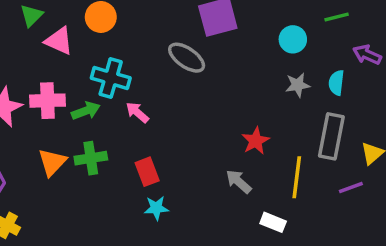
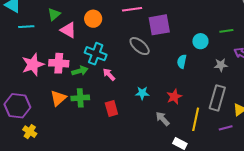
cyan semicircle: (336, 83) -> (182, 61), moved
gray star: (298, 85) -> (221, 65), moved
cyan star: (156, 208) -> (142, 93), moved

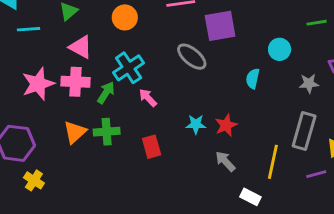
pink triangle: (68, 30) -> (81, 47), moved
green line: (226, 31) -> (317, 23), moved
cyan cross: (96, 54) -> (129, 68), turned 35
green arrow: (80, 71) -> (106, 93), turned -42
red star: (174, 97) -> (226, 125), moved

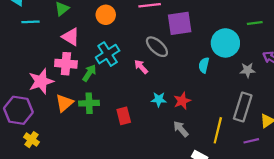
cyan circle: (280, 49) -> (225, 43), size x1.6
pink star: (38, 84) -> (41, 81), moved
pink arrow: (148, 98) -> (141, 67), moved

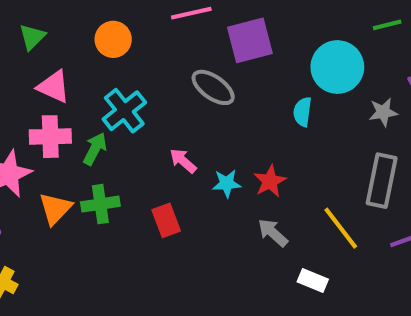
pink arrow: (141, 67) -> (183, 161), moved
yellow line: (218, 130) -> (341, 228), turned -45

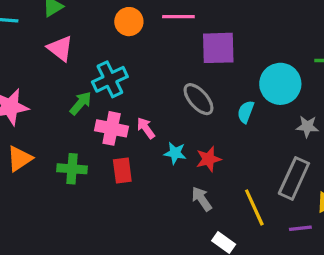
orange circle: (113, 39) -> (129, 22), moved
gray ellipse: (213, 87) -> (198, 99), moved
pink cross: (50, 137) -> (112, 128), moved
green cross: (100, 204) -> (72, 169), moved
orange triangle: (55, 208) -> (20, 159), moved

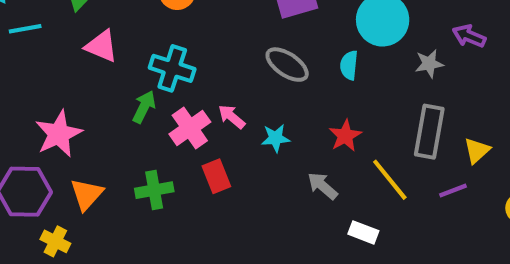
cyan cross: (110, 79) -> (172, 68), turned -32
pink cross: (112, 128) -> (190, 128), turned -32
red star: (209, 159) -> (345, 136), moved

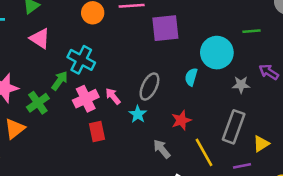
gray ellipse: (287, 65) -> (149, 86), moved, turned 72
cyan star: (276, 138) -> (138, 114), turned 30
green cross: (154, 190) -> (38, 103), moved, turned -35

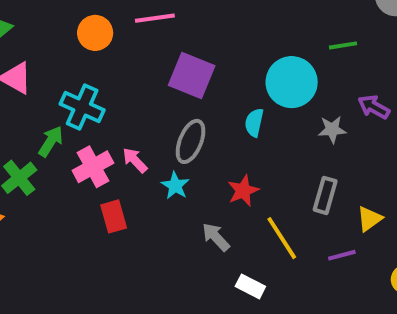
purple square: (165, 28) -> (192, 75), moved, turned 32
gray rectangle: (234, 127) -> (325, 195), size x0.7

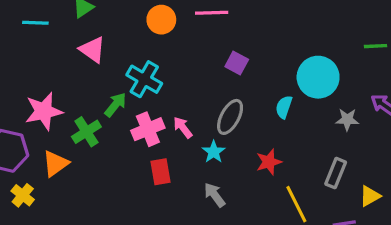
green line: (343, 45) -> (376, 46), moved
purple square: (192, 75) -> (237, 63), size x0.6
gray arrow: (216, 237) -> (215, 195), moved

